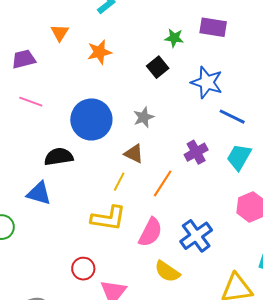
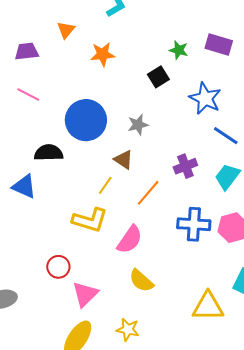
blue cross: (196, 236) -> (194, 224), moved, turned 32

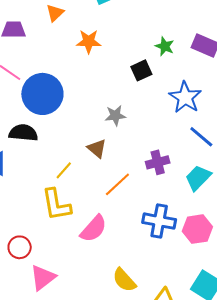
blue circle: (86, 120) -> (42, 94), moved
yellow line: (105, 185) -> (64, 170), moved
yellow L-shape: (90, 220) -> (56, 205), turned 57
yellow semicircle: (141, 281) -> (124, 280), moved

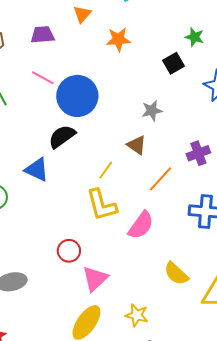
black semicircle: (23, 133) -> (62, 136), turned -36

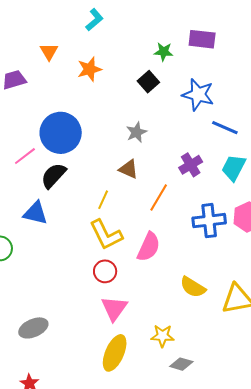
pink line: (43, 78) -> (25, 156), moved, turned -55
red circle: (69, 251) -> (105, 271), moved

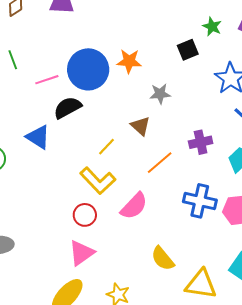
orange star: (89, 69) -> (129, 61), moved
yellow L-shape: (106, 235) -> (98, 181), turned -36

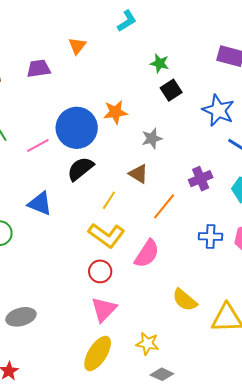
green star: (212, 27) -> (160, 63), moved
black semicircle: (67, 108) -> (80, 169), moved
blue cross: (200, 201) -> (211, 236), size x0.7

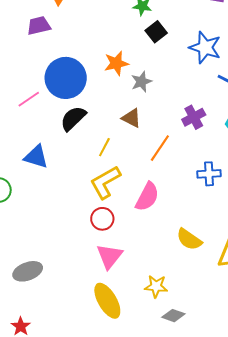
purple trapezoid: (39, 68) -> (39, 26), moved
orange star: (115, 112) -> (116, 63), moved
yellow L-shape: (107, 235) -> (105, 182), turned 120
yellow ellipse: (98, 353) -> (107, 301), turned -57

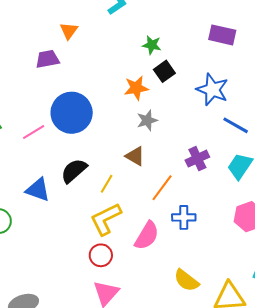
orange star: (116, 63) -> (136, 88), moved
black semicircle: (73, 118) -> (74, 171), moved
blue cross: (209, 174) -> (184, 217), moved

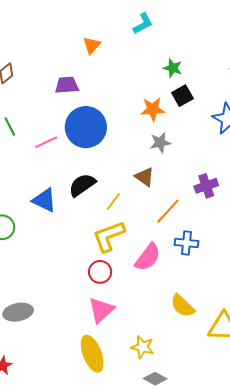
purple trapezoid: (47, 59) -> (67, 85), moved

